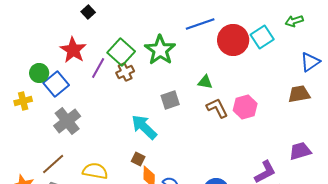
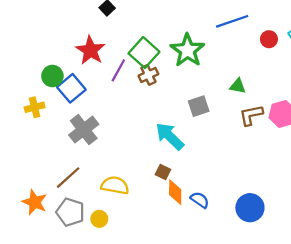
red circle: (233, 40) -> (269, 39), size x0.5
brown L-shape: (217, 108) -> (251, 115), turned -75

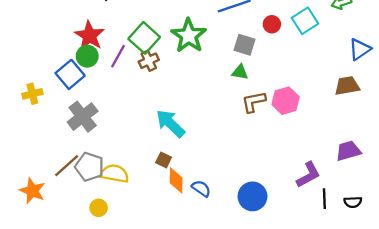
green circle: (52, 76) -> (87, 56), moved
gray square: (199, 106) -> (245, 45), moved, turned 35
gray pentagon: (70, 212) -> (89, 167), moved

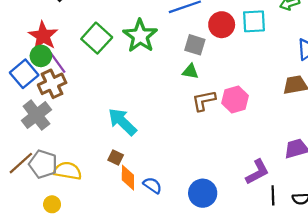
cyan square: (305, 21) -> (254, 21), turned 30
red circle: (272, 24) -> (222, 25), size x1.5
purple line: (118, 56) -> (58, 63), moved, turned -65
brown cross: (149, 61) -> (52, 84), moved, size x1.4

